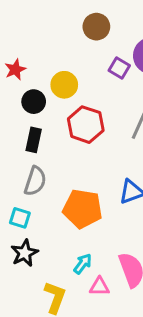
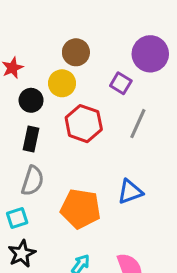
brown circle: (96, 27) -> (76, 52), moved
purple square: (119, 68) -> (121, 83), moved
cyan square: (20, 218) -> (17, 218), turned -35

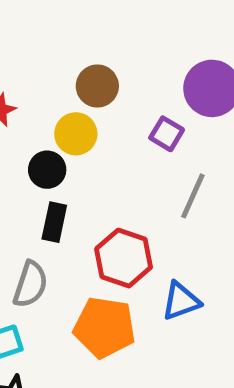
black circle: (31, 100) -> (47, 170), moved
red hexagon: (84, 124) -> (124, 258), moved
black rectangle: (31, 139) -> (54, 222), moved

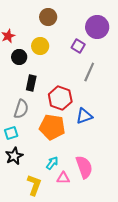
brown circle: (97, 86) -> (48, 17), moved
black circle: (47, 170) -> (19, 57), moved

